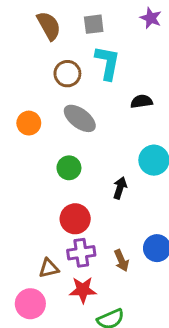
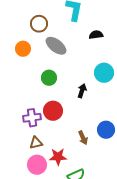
brown circle: (67, 74) -> (39, 24), moved
purple cross: (81, 253) -> (32, 118), moved
pink circle: (30, 304) -> (37, 165), moved

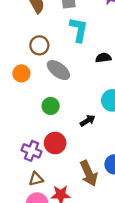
black arrow: (82, 91) -> (88, 121), turned 40
purple cross: (32, 118) -> (32, 151), turned 30
brown arrow: (83, 138) -> (89, 173), size x1.6

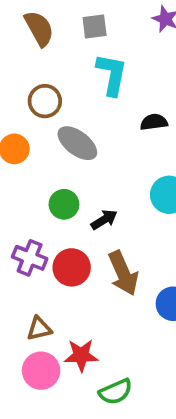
black arrow: (88, 121) -> (104, 220), moved
purple cross: (32, 151) -> (30, 258), moved
brown arrow: (89, 173) -> (123, 273), moved

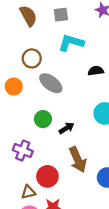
cyan L-shape: (112, 74) -> (71, 43), turned -85
red circle: (72, 267) -> (47, 176), moved

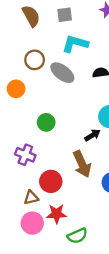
gray ellipse: (51, 83) -> (62, 73), moved
black arrow: (67, 128) -> (92, 135), moved

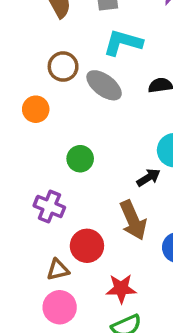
red star: (57, 214) -> (121, 288), moved

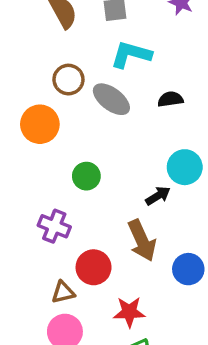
orange circle: (36, 109) -> (40, 124), size x1.4

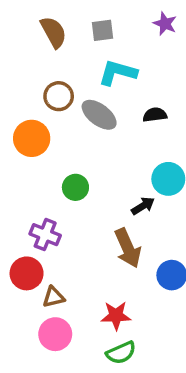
red circle: (94, 267) -> (27, 273), moved

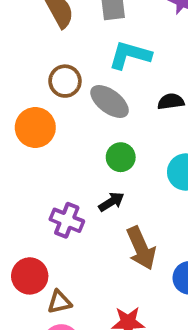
green circle: (75, 187) -> (121, 157), moved
black arrow: (143, 206) -> (111, 202), moved
purple cross: (45, 235) -> (67, 220), moved

